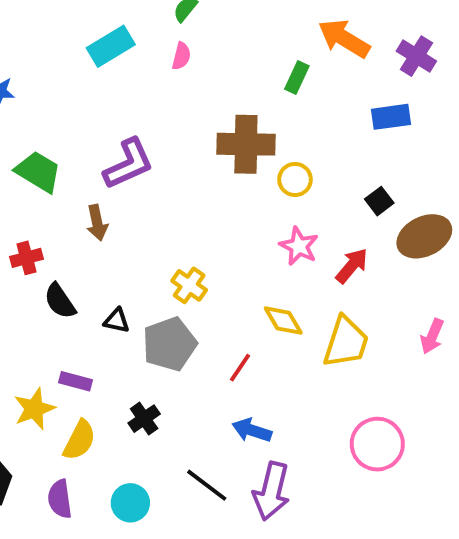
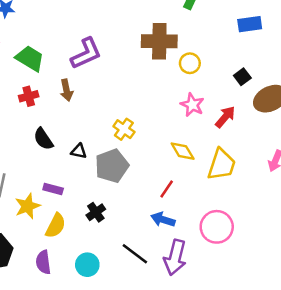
red cross: (27, 258) -> (29, 96), moved
red line: (240, 368) -> (167, 189), moved
pink circle: (377, 444) -> (217, 227), moved

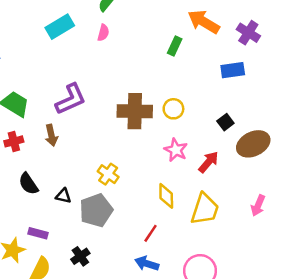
brown cross: (159, 41) -> (135, 111), moved
yellow diamond: (183, 151) -> (166, 196), turned 30

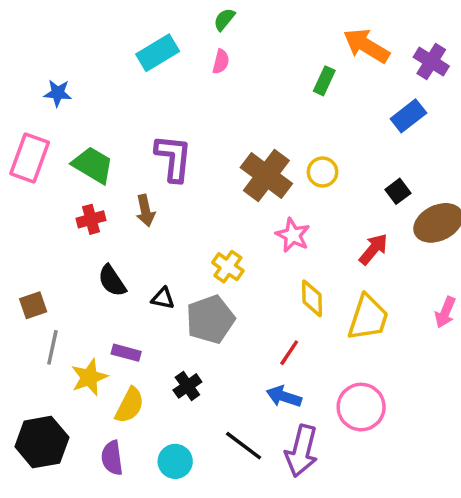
blue rectangle: (233, 70) -> (408, 116), turned -30
purple L-shape: (71, 99) -> (173, 158), turned -60
brown cross: (135, 111) -> (266, 176), turned 36
pink star: (176, 150) -> (293, 235), moved

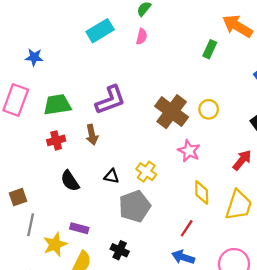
purple L-shape: (173, 158) -> (110, 100), turned 64
green trapezoid: (93, 165) -> (57, 105), turned -40
black triangle: (163, 298) -> (112, 176), moved
black cross: (187, 386) -> (120, 250), turned -30

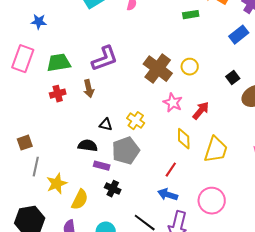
green rectangle: (210, 49) -> (191, 15), turned 56
red arrow: (242, 160) -> (201, 111), moved
black semicircle: (70, 181) -> (88, 146), moved, turned 132
purple rectangle: (79, 228) -> (102, 166), moved

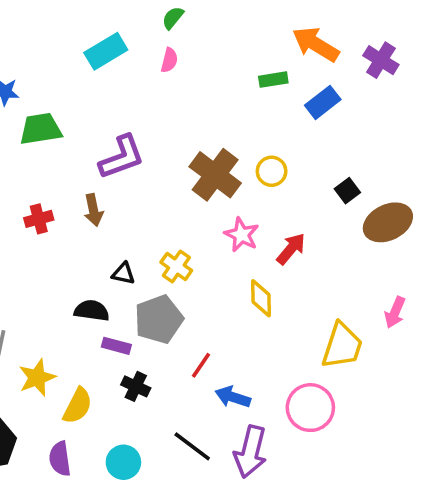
blue rectangle: (239, 35) -> (323, 102), moved
green trapezoid: (59, 63) -> (41, 129), moved
yellow trapezoid: (216, 150) -> (342, 346), moved
red line: (171, 170) -> (201, 365), moved

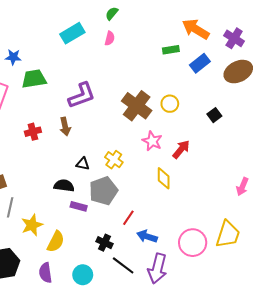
brown ellipse: (388, 222) -> (238, 72), moved
yellow trapezoid: (342, 346) -> (228, 234), moved
black cross: (136, 386) -> (104, 243), moved

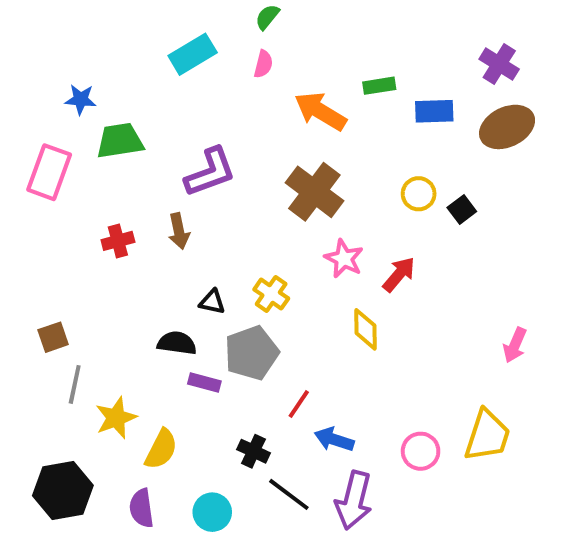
orange arrow: (196, 29) -> (320, 111), moved
blue rectangle: (200, 63) -> (434, 111), turned 36
yellow circle: (170, 104) -> (419, 194), moved
pink circle: (193, 243) -> (421, 451), size x0.7

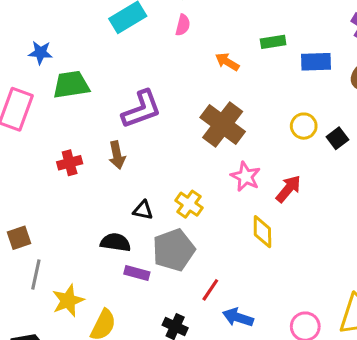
orange arrow: (320, 111) -> (227, 62), size x0.6

